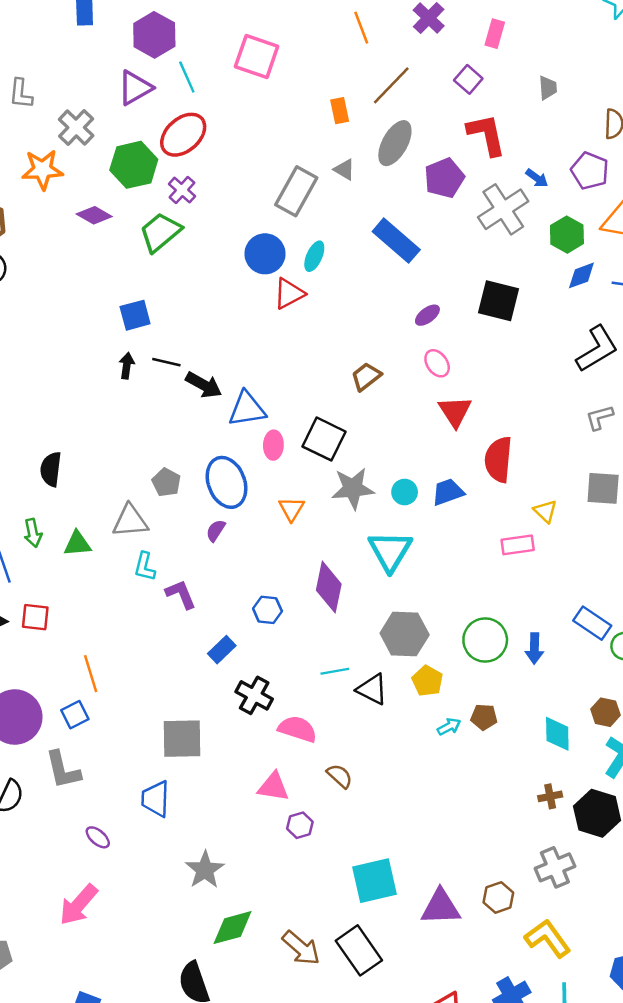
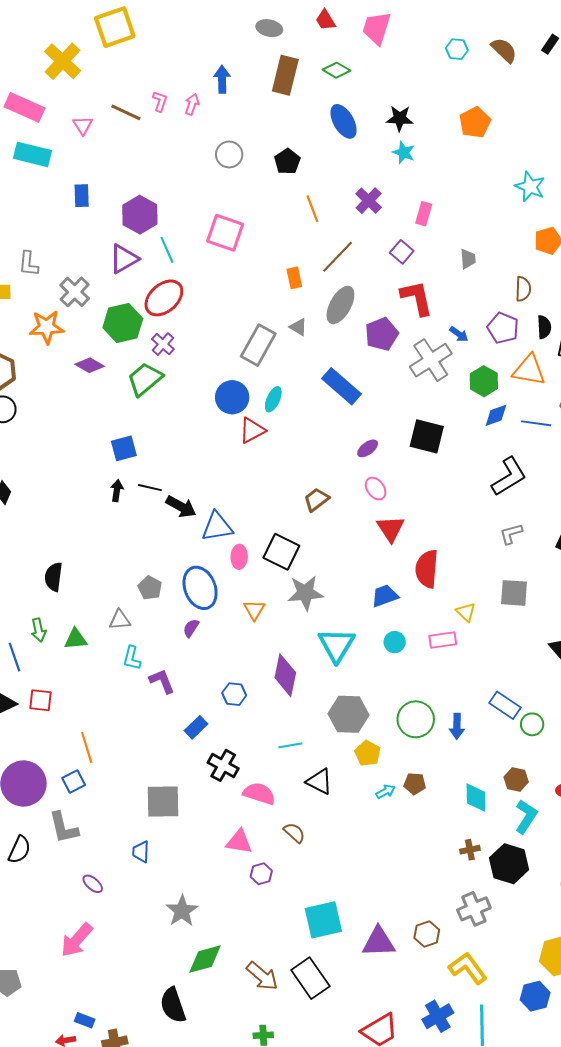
cyan circle: (405, 492) -> (395, 642), moved
gray triangle: (130, 521) -> (120, 620), size x0.7
black triangle: (372, 689) -> (319, 781), moved
blue trapezoid: (156, 799) -> (141, 852), size x0.7

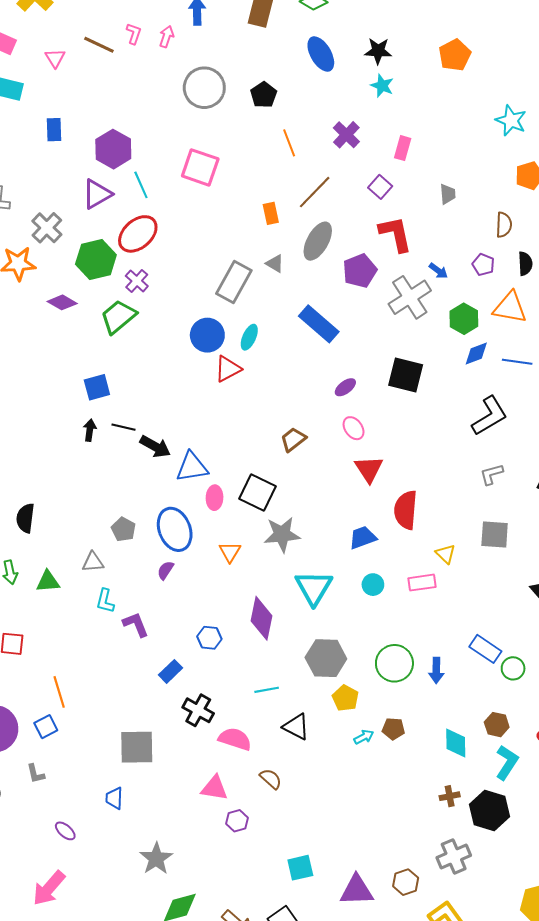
gray circle: (229, 154) -> (204, 88), size x1.5
purple pentagon: (503, 328) -> (483, 265), size x0.7
gray L-shape: (64, 828) -> (36, 774), size x0.6
cyan square: (323, 920) -> (300, 868), size x0.7

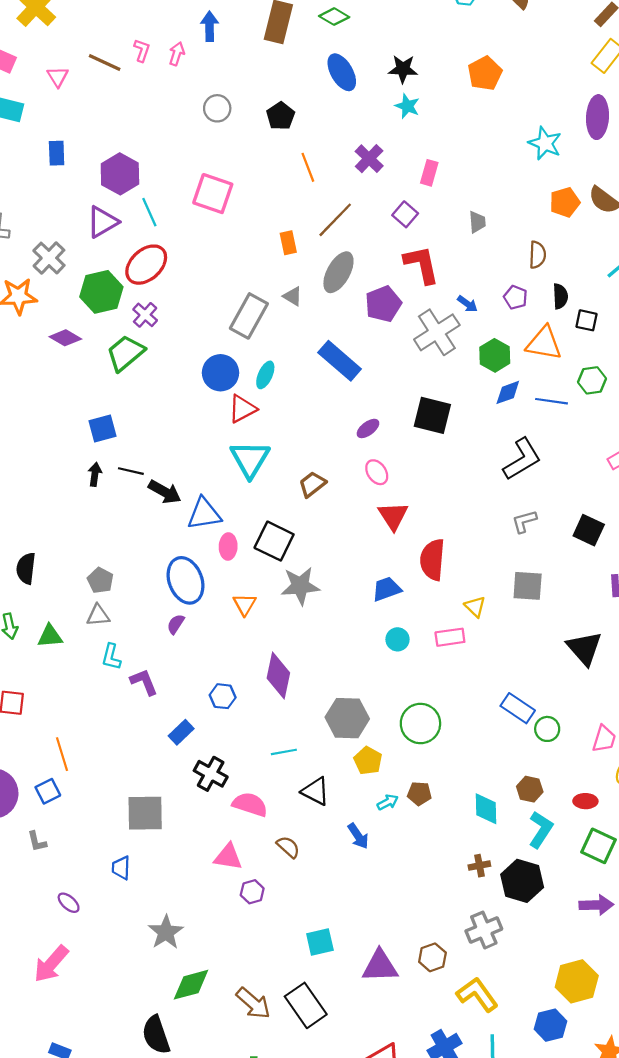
gray circle: (204, 88) -> (217, 108), size x0.6
gray pentagon: (124, 529) -> (100, 580), moved
cyan triangle: (314, 588) -> (250, 459), moved
blue arrow: (436, 670) -> (358, 836), moved, turned -35

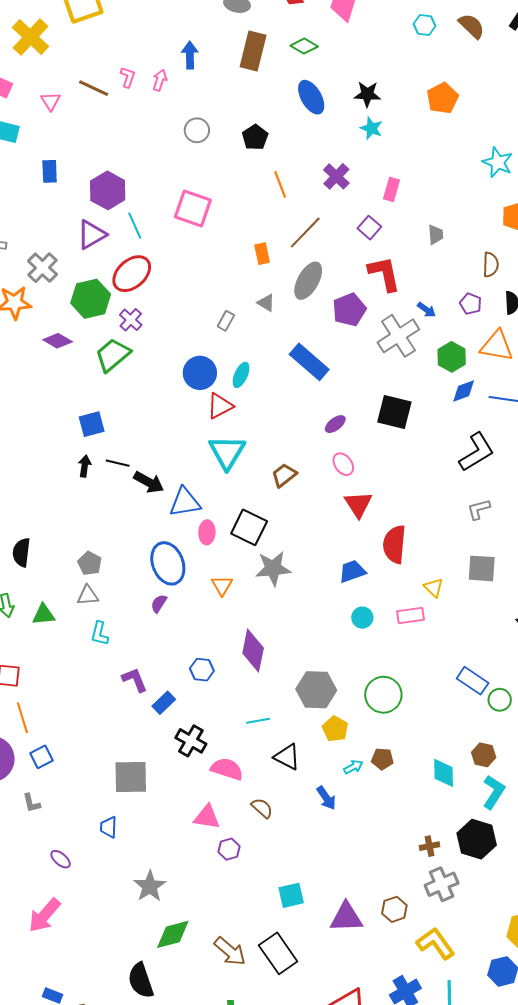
gray rectangle: (249, 316) -> (226, 321), size x0.5
purple L-shape: (144, 682) -> (135, 680), moved
orange line: (62, 754) -> (22, 718), moved
brown cross: (479, 866) -> (430, 846), moved

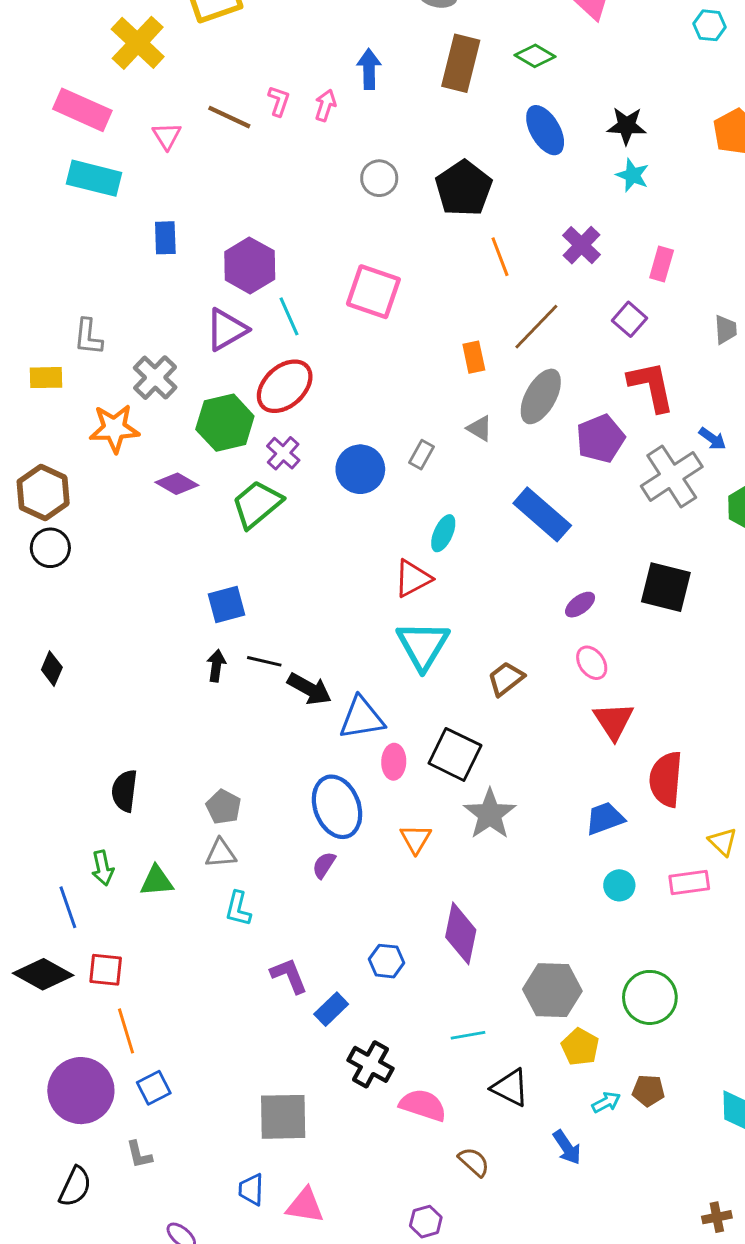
black pentagon: (255, 137) -> (464, 188), size x1.5
blue circle: (200, 373) -> (360, 469), moved
gray star: (273, 568) -> (490, 814), turned -30
pink triangle: (207, 817) -> (305, 1206), moved

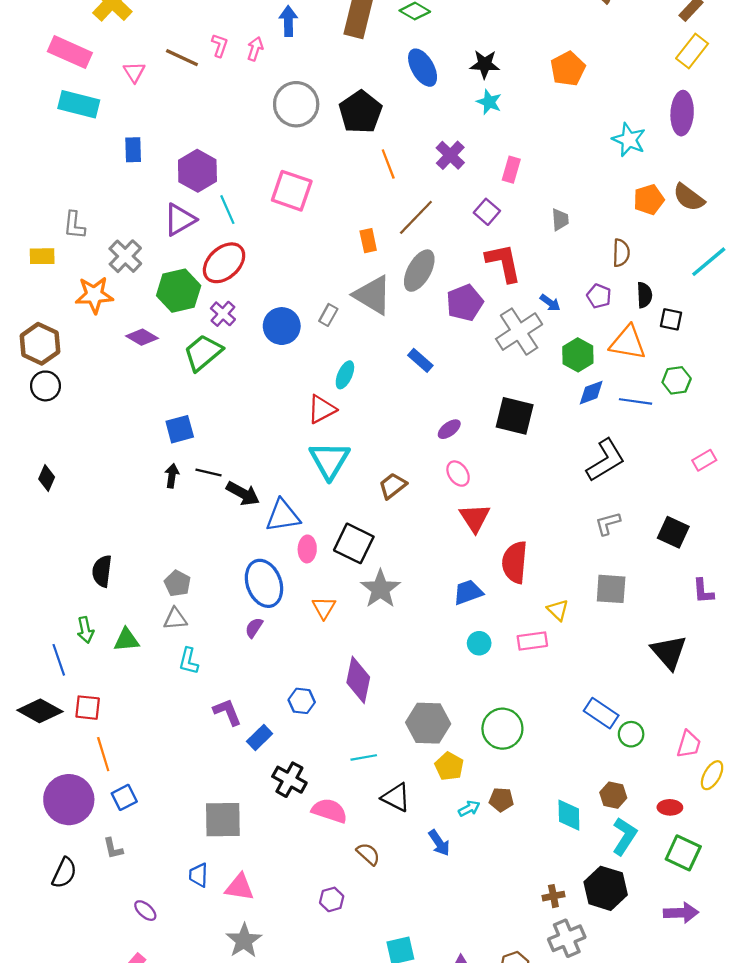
gray circle: (379, 178) -> (296, 104), size x1.6
gray triangle: (480, 428) -> (373, 295), size x2.0
blue rectangle: (542, 514) -> (420, 360), size x0.6

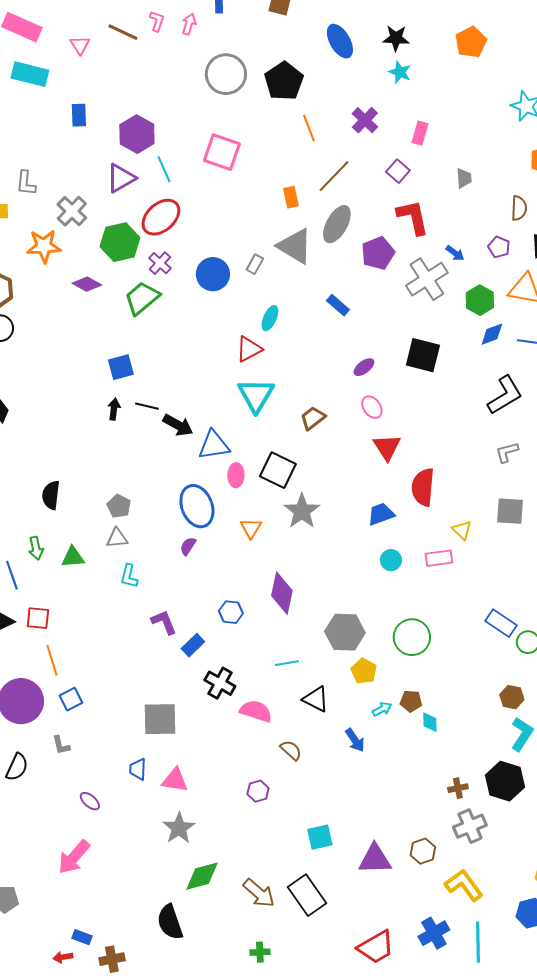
cyan diamond: (569, 815) -> (430, 722), moved, size x0.7

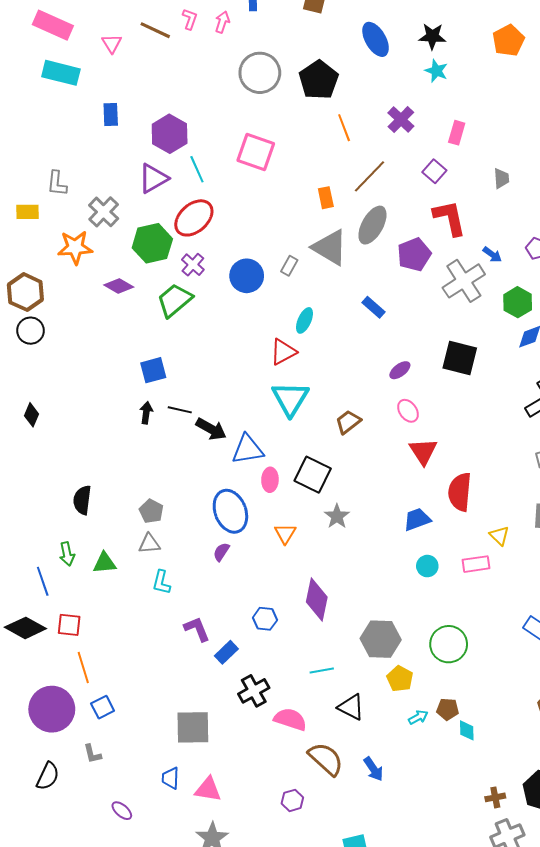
gray star: (302, 511) -> (337, 516), size x0.7
black cross: (220, 683) -> (254, 691), turned 32
blue arrow: (355, 740) -> (373, 769), moved
brown semicircle: (291, 750) -> (326, 759), size x1.6

